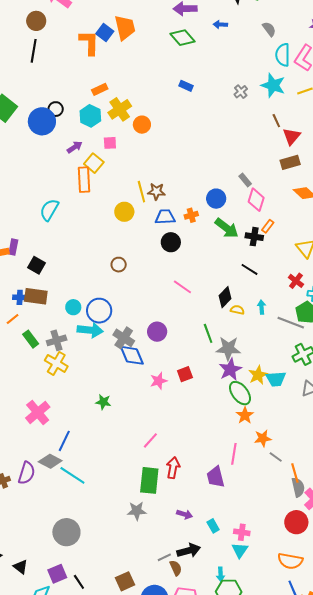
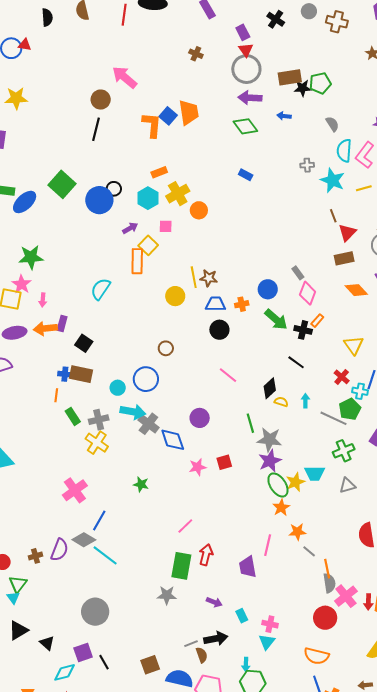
gray cross: (241, 92) -> (307, 165), moved, turned 32
blue circle: (99, 311) -> (146, 379), moved
orange line: (13, 319) -> (56, 395), turned -48
gray cross: (124, 338) -> (148, 424), moved
yellow star: (258, 375) -> (295, 482), moved

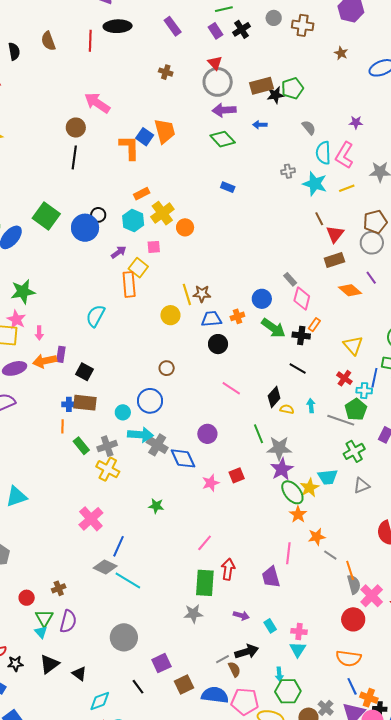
black cross: (276, 19) -> (241, 29), turned 30
purple rectangle: (243, 32) -> (215, 31), moved
purple semicircle: (59, 550) -> (68, 621), moved
purple square: (83, 652) -> (161, 663), moved

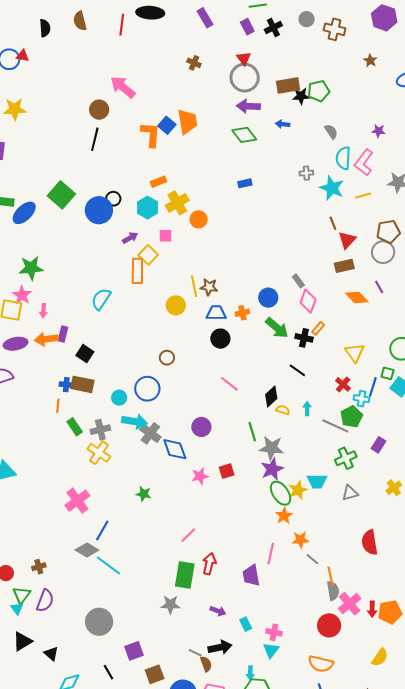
blue rectangle: (228, 187) -> (245, 183), turned -40
gray line: (223, 659) -> (195, 653), turned 48

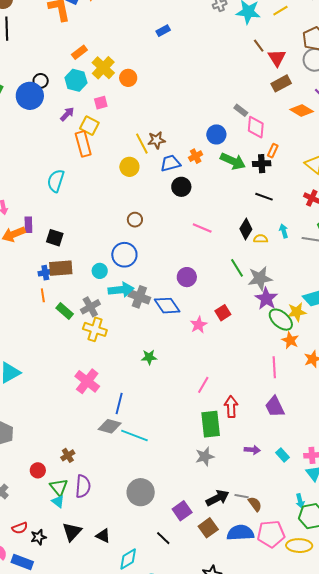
yellow star: (298, 490) -> (297, 312), turned 30
pink line: (271, 553) -> (274, 367), moved
black arrow: (220, 647) -> (218, 498), moved

